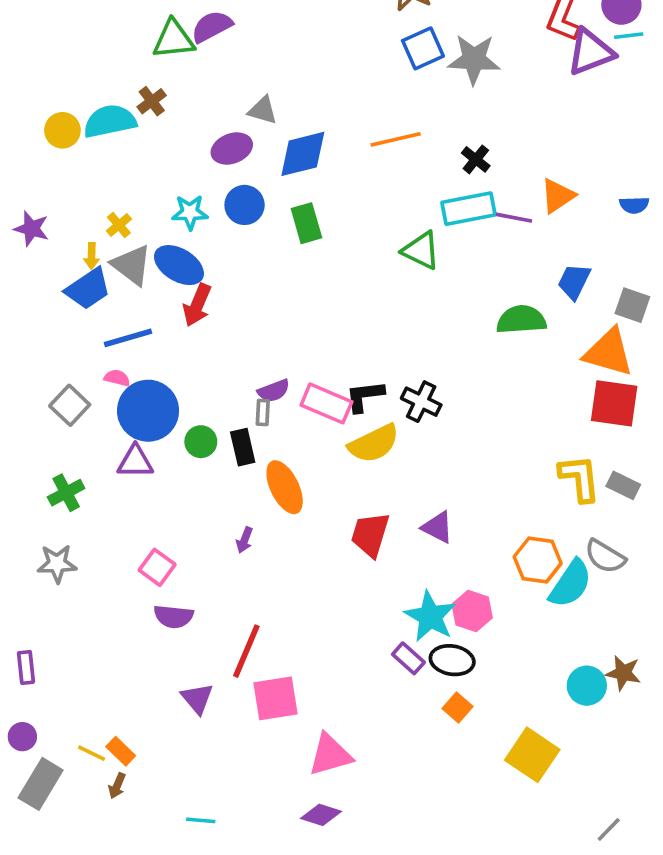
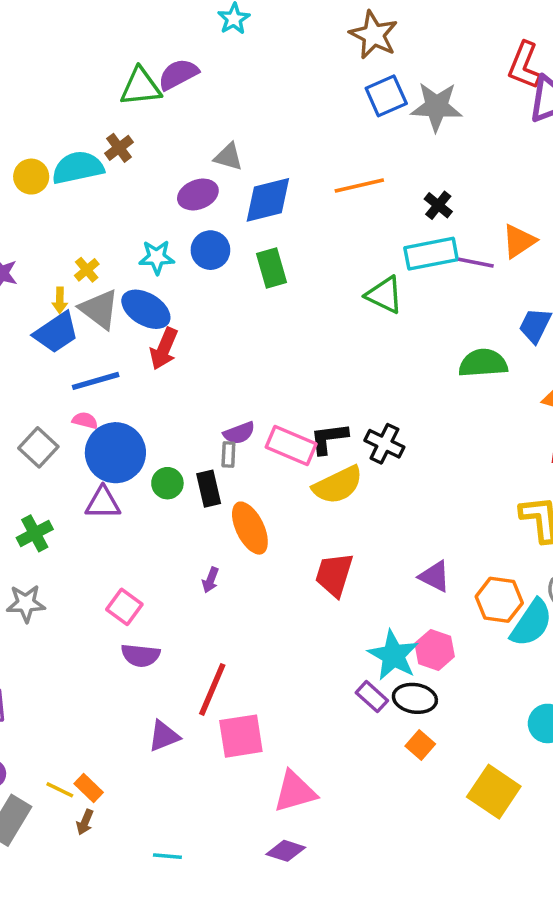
purple triangle: (438, 527) -> (435, 576), moved
purple triangle: (197, 698) -> (164, 736), turned 48

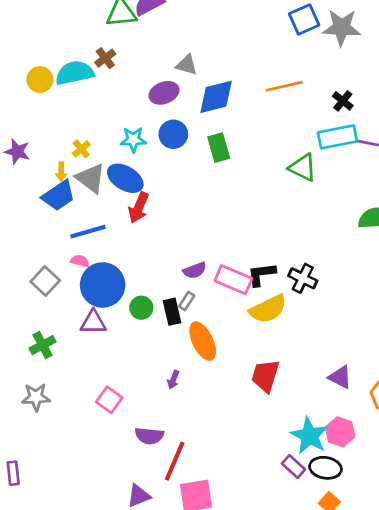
gray rectangle: (228, 454) -> (187, 301), moved, turned 30
purple semicircle: (141, 655) -> (149, 436), moved

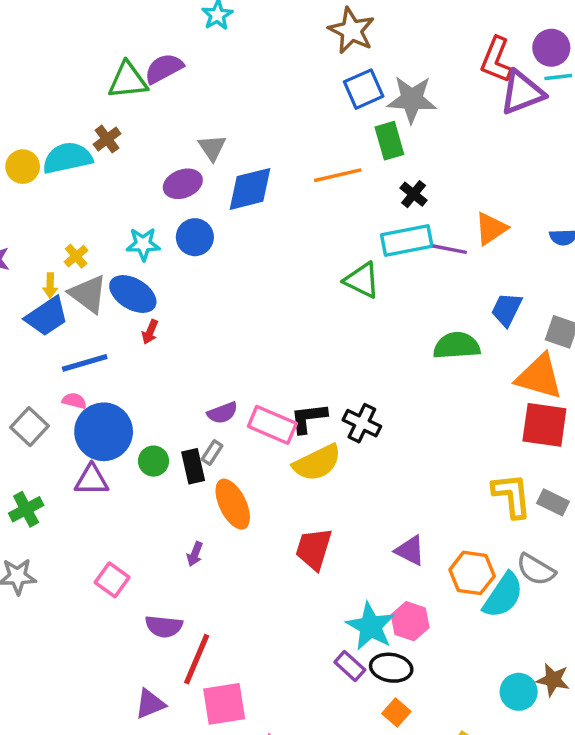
gray triangle: (187, 65) -> (212, 148), turned 40
green rectangle: (219, 148) -> (389, 141), moved
red arrow: (139, 208) -> (150, 332), size x0.6

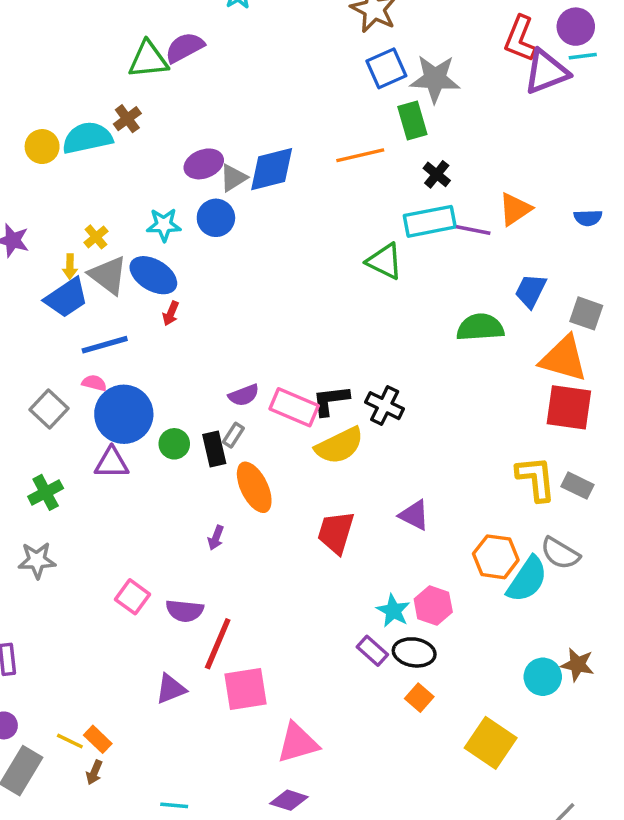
gray triangle: (212, 148) -> (233, 178), moved, turned 32
purple triangle: (410, 551) -> (414, 515), moved
pink square: (112, 580) -> (132, 597), moved
cyan star: (371, 626) -> (393, 611), size x0.7

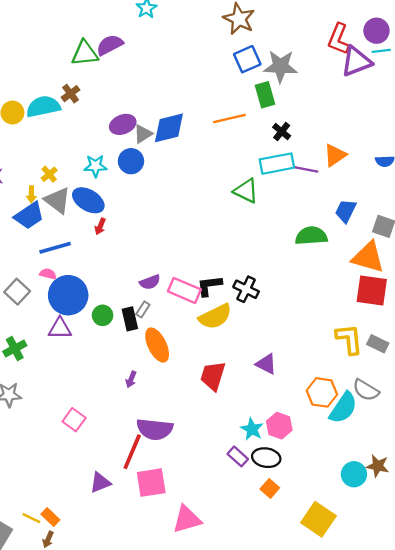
purple semicircle: (185, 611) -> (155, 429), moved, size x1.4

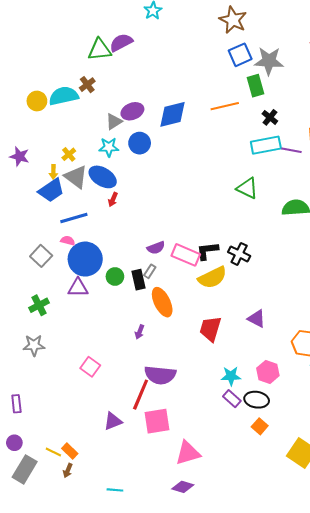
gray triangle: (143, 134) -> (114, 122), moved
green triangle: (246, 191) -> (247, 188), moved
cyan star: (252, 429) -> (231, 376), moved, turned -30

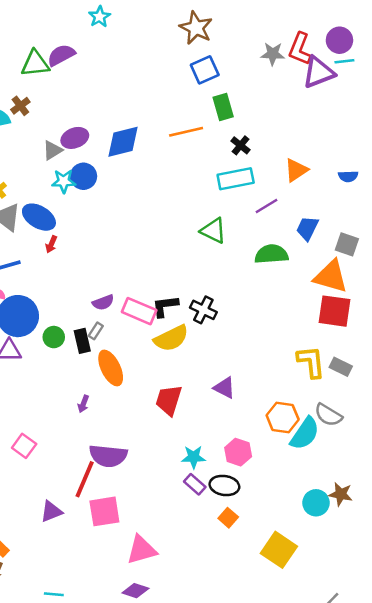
gray star: (269, 61) -> (273, 54), moved, size x0.7
cyan star: (109, 147) -> (64, 181), moved
purple line: (291, 150) -> (266, 206), moved, turned -42

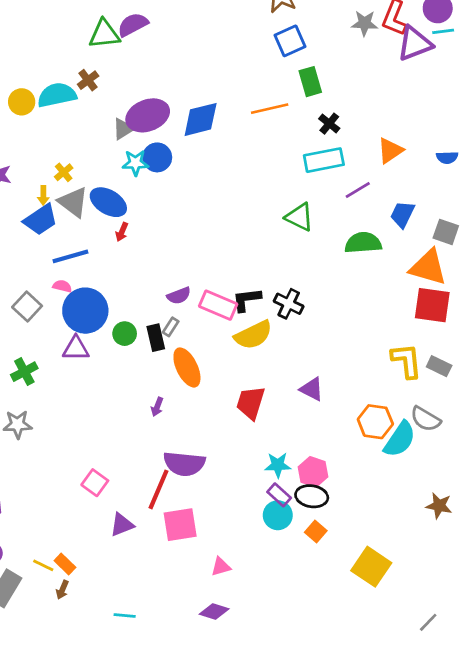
purple ellipse: (75, 138) -> (148, 115), size x1.4
pink square: (24, 446) -> (95, 483), moved
pink hexagon: (238, 452) -> (313, 472), moved
cyan circle: (316, 503) -> (278, 515), moved
pink triangle: (142, 550) -> (221, 567), size x0.6

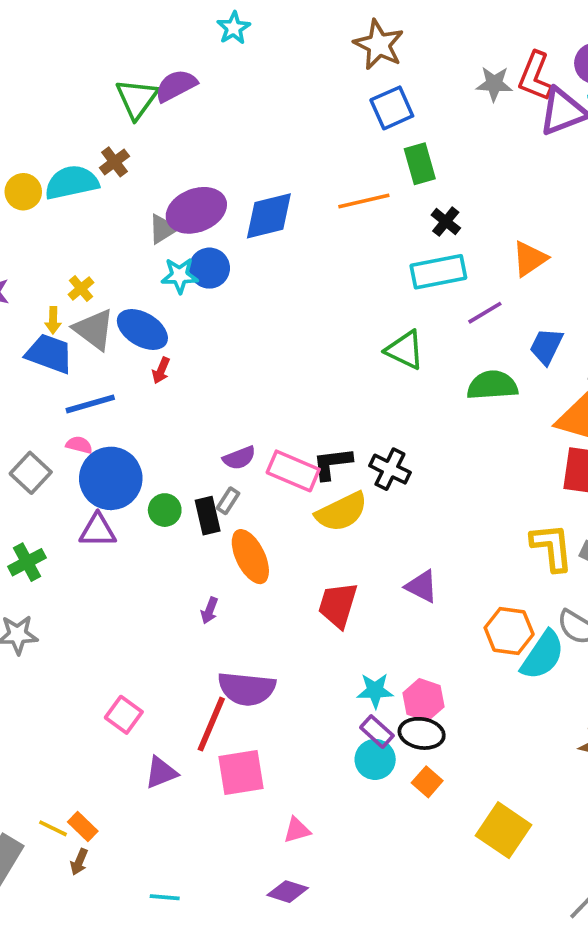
green triangle: (104, 34) -> (137, 99), turned -48
blue trapezoid: (41, 220) -> (49, 354), turned -126

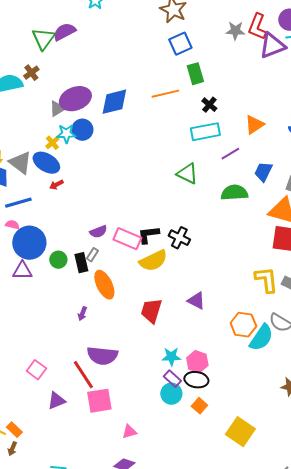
yellow cross: (81, 289) -> (52, 143), moved
red arrow: (161, 370) -> (56, 185), turned 40
red line: (211, 724) -> (83, 375), turned -56

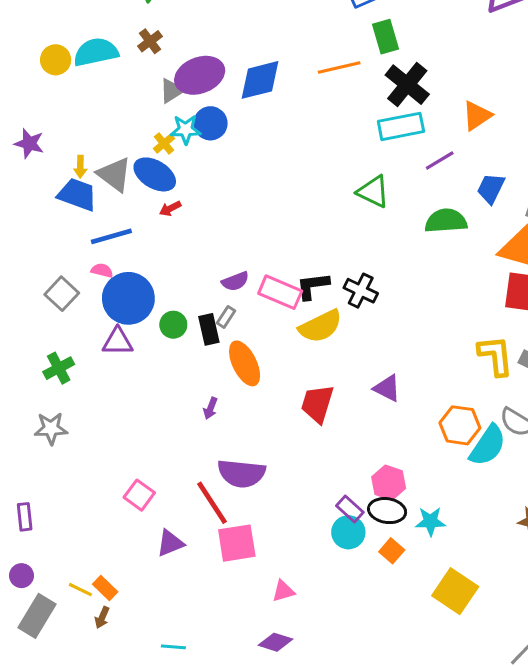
brown cross: (31, 73) -> (150, 41), moved
black cross: (209, 105) -> (407, 85), size x1.8
cyan star: (171, 357) -> (430, 521), moved

